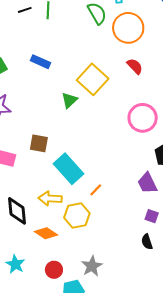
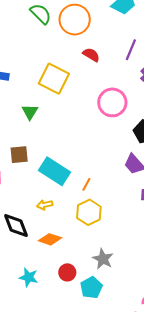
green triangle: (69, 100) -> (30, 112), moved
yellow arrow: (50, 198) -> (45, 205), size x0.7
yellow hexagon: (77, 215) -> (89, 212), moved

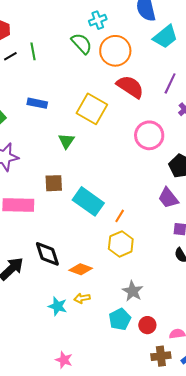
red semicircle: (91, 55) -> (130, 87), size x1.6
yellow arrow: (45, 205) -> (82, 298), moved
red circle: (67, 272) -> (147, 325), moved

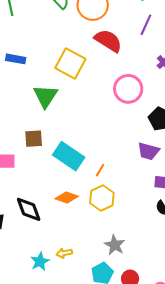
purple line: (170, 83) -> (146, 25), moved
green triangle: (66, 141) -> (45, 96), size x1.5
purple trapezoid: (168, 198) -> (148, 151), turned -35
orange diamond: (81, 269) -> (67, 198), moved
cyan star: (58, 306) -> (40, 262), turned 30

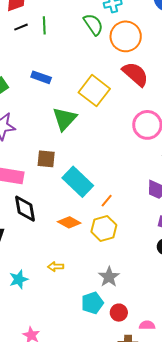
black diamond: (29, 209) -> (25, 209), moved
yellow arrow: (64, 253) -> (55, 267), moved
cyan star: (40, 262) -> (19, 279), moved

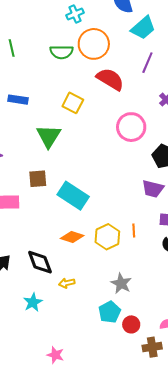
green semicircle: (93, 24) -> (61, 52), moved, turned 135
yellow square: (94, 91) -> (73, 103), size x0.7
orange line: (107, 201) -> (134, 230), moved, turned -32
black diamond: (25, 209) -> (40, 262), moved
red circle: (119, 313) -> (131, 324), moved

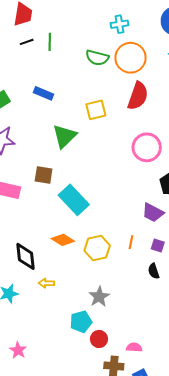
red semicircle: (110, 79) -> (138, 96), turned 64
yellow square: (73, 103) -> (96, 110), turned 35
orange line: (134, 230) -> (131, 242), moved

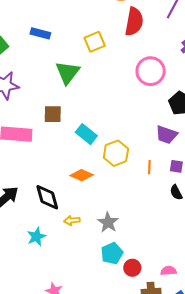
cyan rectangle: (74, 200) -> (86, 134), size x0.7
yellow hexagon: (97, 248) -> (116, 153), moved
gray star: (99, 297) -> (108, 222), moved

